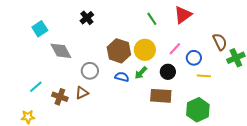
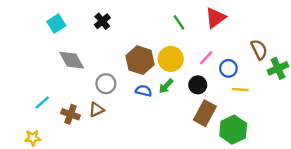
cyan square: (40, 29) -> (56, 24), moved
brown rectangle: (161, 96) -> (205, 113), moved, turned -65

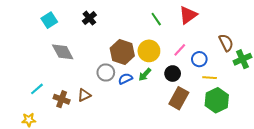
gray circle: (106, 84) -> (106, 73), moved
blue semicircle: (144, 91) -> (125, 79), turned -40
green hexagon: (233, 130) -> (217, 100), moved

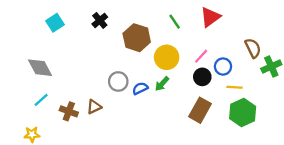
gray diamond: (63, 52) -> (40, 68), moved
brown hexagon: (122, 52) -> (137, 38), moved
black circle: (173, 74) -> (202, 77), moved

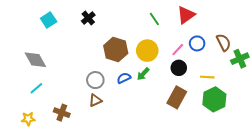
brown hexagon: (137, 38) -> (116, 50), moved
blue circle: (223, 67) -> (197, 43), moved
gray circle: (118, 81) -> (95, 80), moved
brown triangle: (94, 107) -> (95, 100), moved
brown cross: (69, 111) -> (62, 113), moved

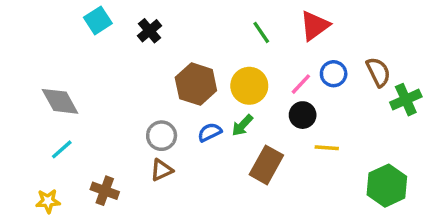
cyan square: (49, 20) -> (98, 20), moved
yellow line: (207, 77) -> (327, 148), moved
brown rectangle: (177, 97) -> (266, 165), moved
green hexagon: (214, 99) -> (387, 186), moved

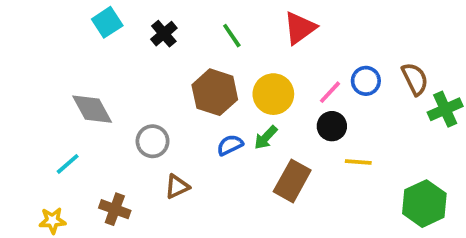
red triangle: (315, 26) -> (300, 28), moved
green line: (261, 32) -> (232, 36), moved
gray diamond: (60, 101) -> (92, 109), moved
gray circle: (162, 136) -> (153, 141), moved

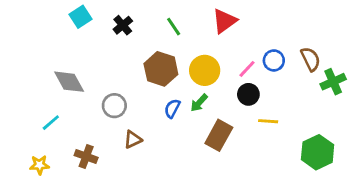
blue semicircle: (230, 145) -> (172, 108), turned -36

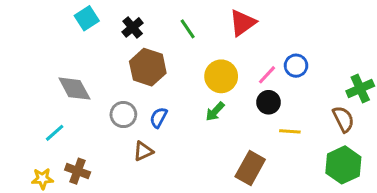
brown semicircle: (311, 59) -> (343, 119), moved
brown hexagon: (161, 69) -> (148, 67), moved
blue semicircle: (172, 108) -> (159, 118), moved
brown rectangle: (219, 135) -> (250, 168), moved
brown cross: (86, 156) -> (78, 171), moved

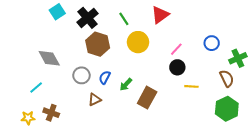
black cross: (133, 27) -> (88, 18), size x1.5
blue circle: (296, 66) -> (212, 43), moved
yellow circle: (221, 76) -> (138, 42), moved
green arrow: (215, 111) -> (126, 84), moved
brown rectangle: (250, 168) -> (147, 98), moved

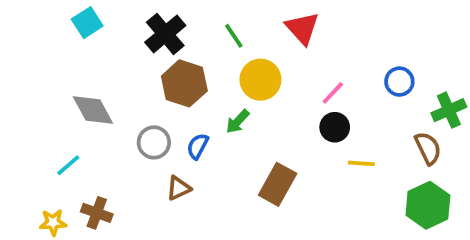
cyan square: (57, 12) -> (87, 23), moved
red triangle: (160, 15) -> (302, 28), turned -36
green arrow: (126, 84) -> (238, 122), moved

